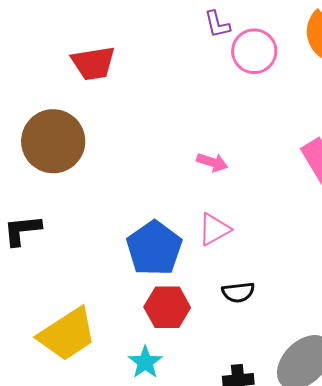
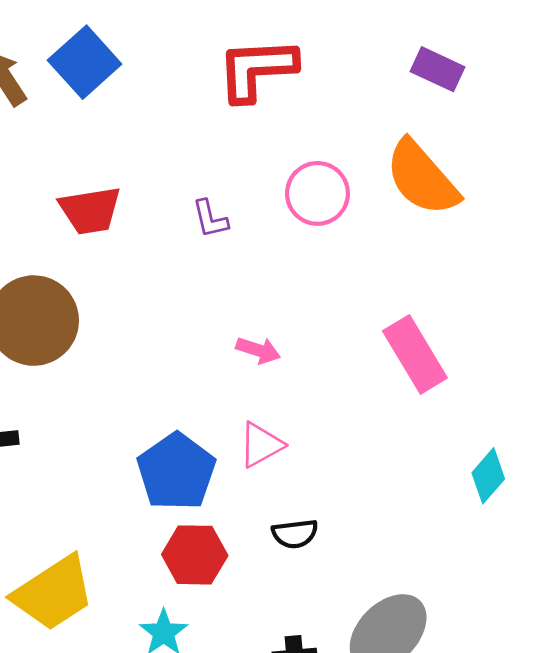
purple L-shape: (217, 24) -> (210, 219), moved

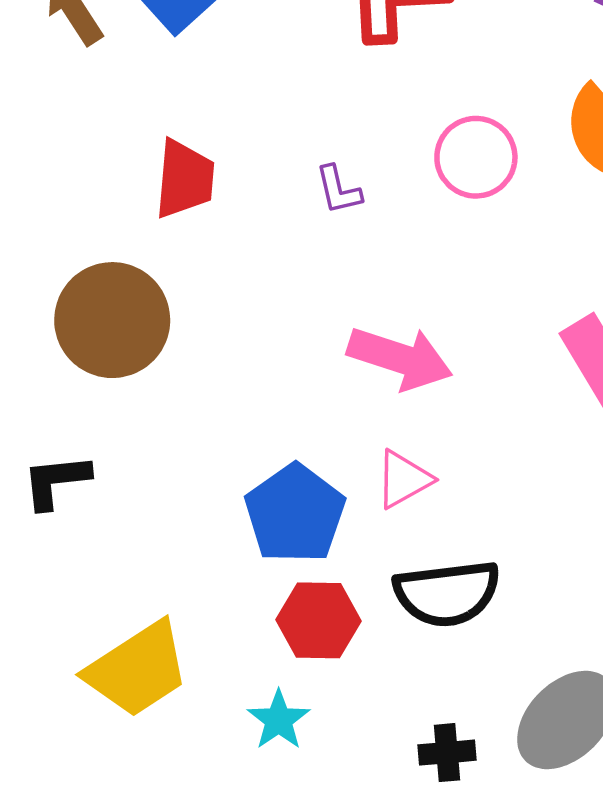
red trapezoid: (90, 210) -> (185, 179), turned -76
pink arrow: (258, 350) -> (400, 358), size x1.8
black semicircle: (295, 534) -> (447, 593), size x1.8

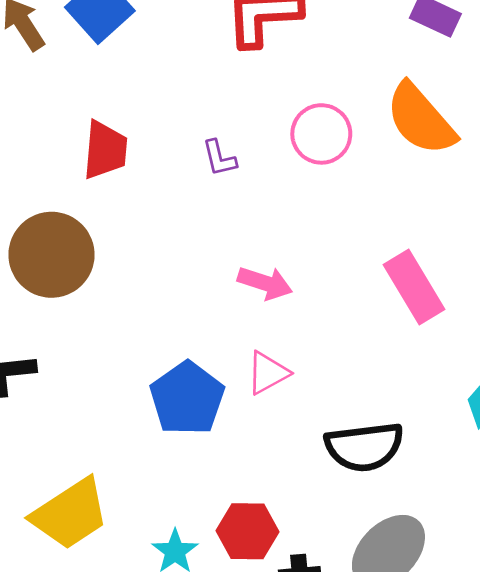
pink arrow: (400, 358) -> (265, 283), size x0.7
black semicircle: (447, 593) -> (364, 447), moved
red hexagon: (318, 620) -> (247, 531), moved

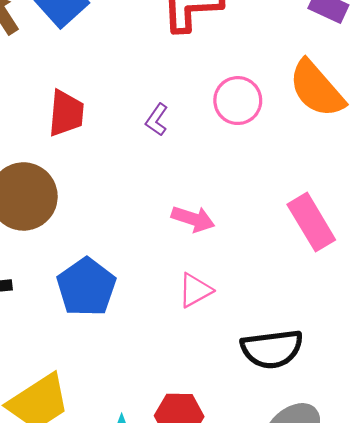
purple L-shape: (219, 158) -> (157, 120), turned 48
blue pentagon: (187, 398) -> (86, 287), moved

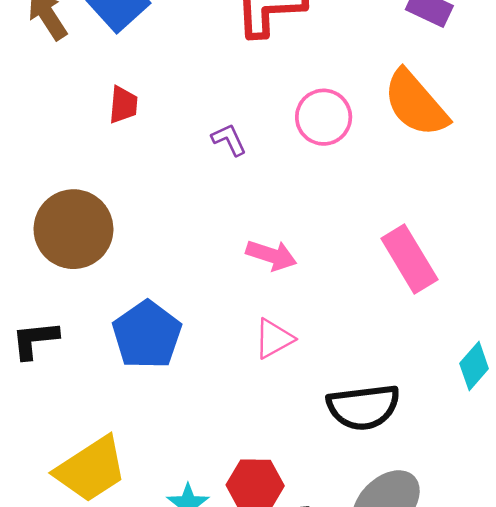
red trapezoid: (66, 113) -> (123, 105), moved, size x0.7
purple L-shape: (157, 120) -> (229, 140), turned 120

